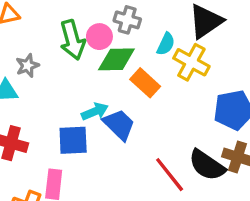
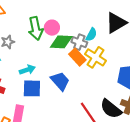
gray cross: (127, 20) -> (79, 42), moved
yellow cross: (191, 62) -> (95, 57), moved
cyan arrow: (95, 111) -> (27, 70), moved

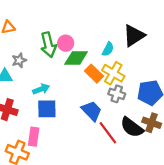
gray cross: (79, 42) -> (117, 94), moved
blue trapezoid: (60, 81) -> (92, 111), moved

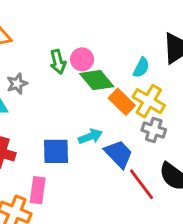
green arrow: (48, 45) -> (58, 62), size x0.7
green diamond: (76, 58) -> (97, 80), turned 50
cyan arrow: (41, 89) -> (90, 136), moved

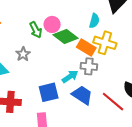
gray star: (17, 84) -> (23, 54), moved
gray cross: (154, 130) -> (89, 66), moved
blue trapezoid: (119, 154) -> (82, 95), moved

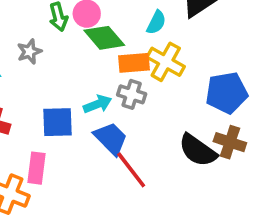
orange rectangle: (86, 47) -> (134, 63), turned -48
red line: (113, 102) -> (131, 170), moved

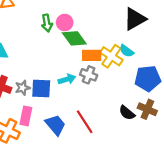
cyan semicircle: (156, 22) -> (127, 51), moved, turned 96
gray star: (29, 52) -> (23, 88), moved
blue trapezoid: (111, 138) -> (55, 125), moved
black semicircle: (198, 150) -> (127, 113), size x0.7

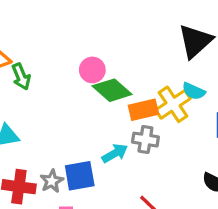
green arrow: (47, 23) -> (21, 77), moved
yellow cross: (111, 56) -> (173, 104), turned 35

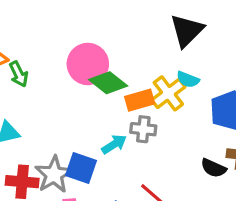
pink circle: (92, 70) -> (88, 64), size x1.6
blue square: (80, 176) -> (81, 168), turned 32
gray star: (52, 181) -> (54, 175), size x1.6

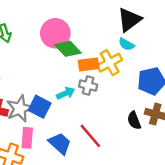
cyan semicircle: (188, 80) -> (126, 44), moved
black semicircle: (214, 168) -> (134, 121), turned 36

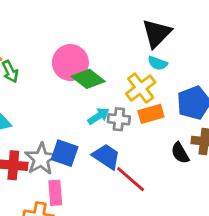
orange rectangle: (89, 64) -> (151, 114), moved
cyan arrow: (66, 93) -> (98, 116), moved
blue trapezoid: (60, 143) -> (106, 156), moved

